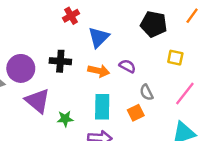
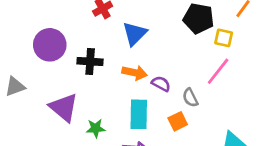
yellow square: (175, 58) -> (224, 38), moved
purple semicircle: (127, 66) -> (161, 84), moved
purple circle: (21, 68) -> (50, 45), moved
pink line: (185, 94) -> (218, 71), moved

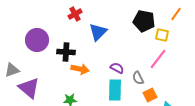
orange arrow: (135, 73) -> (80, 69), moved
purple triangle: (64, 107) -> (29, 88), moved
cyan rectangle: (139, 114) -> (115, 90), moved
orange square: (178, 121) -> (150, 95), moved

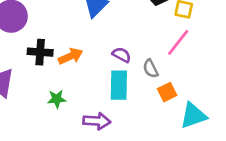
black cross: (66, 52) -> (40, 52), moved
orange arrow: (80, 69) -> (71, 56), turned -36

